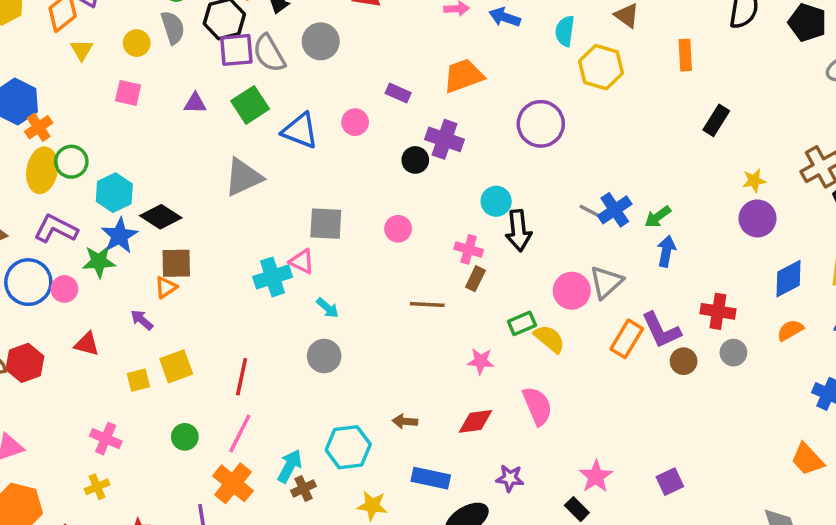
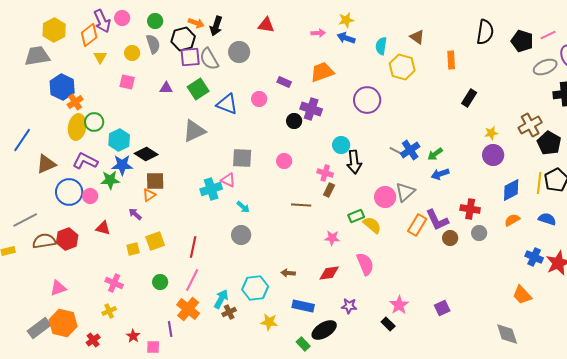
blue star: (119, 236) -> (122, 165), turned 30
blue arrow: (666, 251) -> (440, 174), turned -120

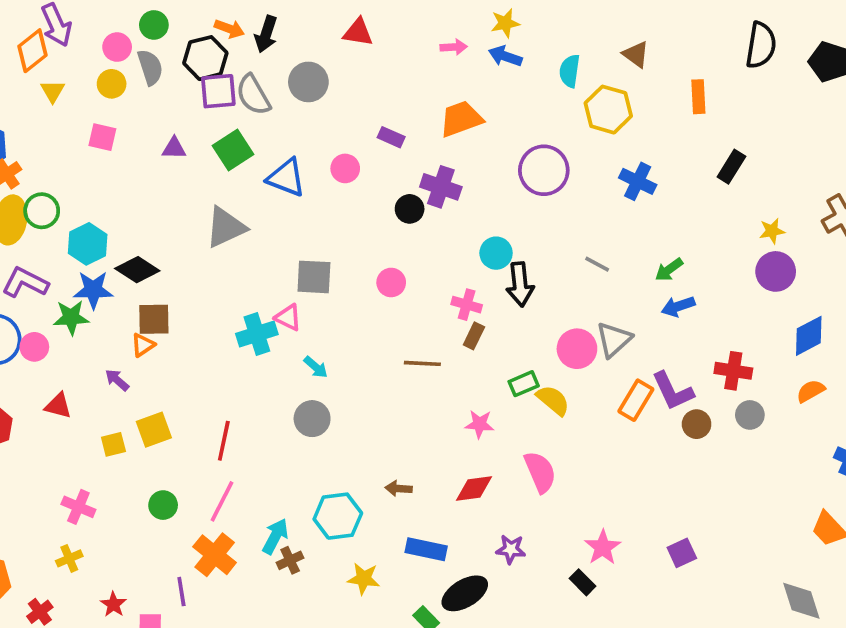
pink circle: (122, 18) -> (117, 47), moved
blue cross: (410, 150) -> (638, 181), moved, turned -30

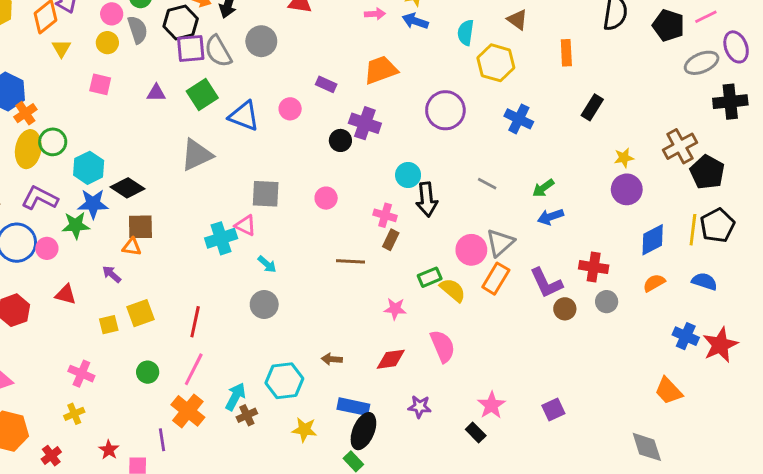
orange triangle: (143, 345) -> (132, 247), turned 42
orange rectangle: (636, 400) -> (496, 279), moved
black ellipse: (465, 593) -> (363, 431), moved, turned -36

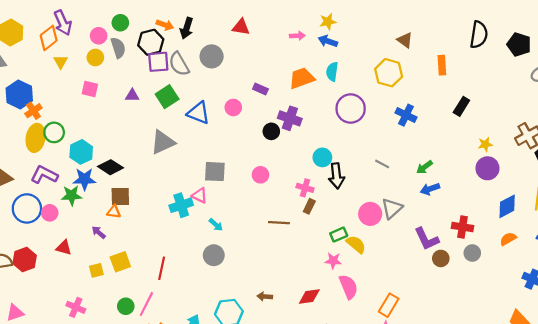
cyan semicircle: (466, 33) -> (332, 72), moved
orange rectangle: (496, 279) -> (389, 305), moved
pink star: (395, 309) -> (333, 261), moved
pink line: (194, 369) -> (146, 304), moved

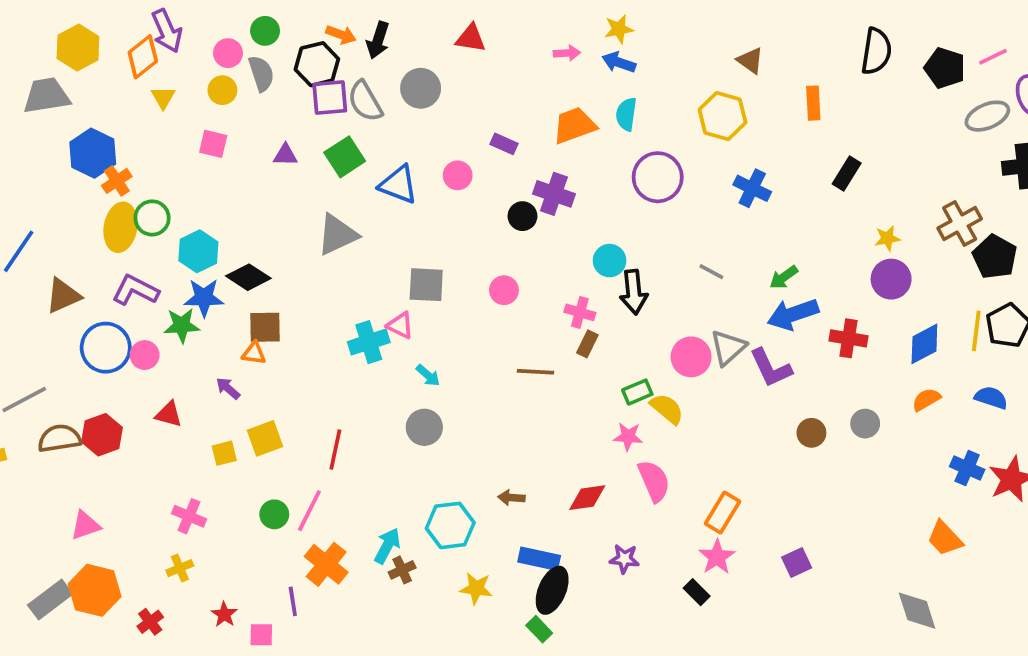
blue arrow: (430, 189) -> (793, 314), size x1.5
red cross: (463, 227) -> (848, 338), moved
purple L-shape: (427, 239) -> (771, 368), moved

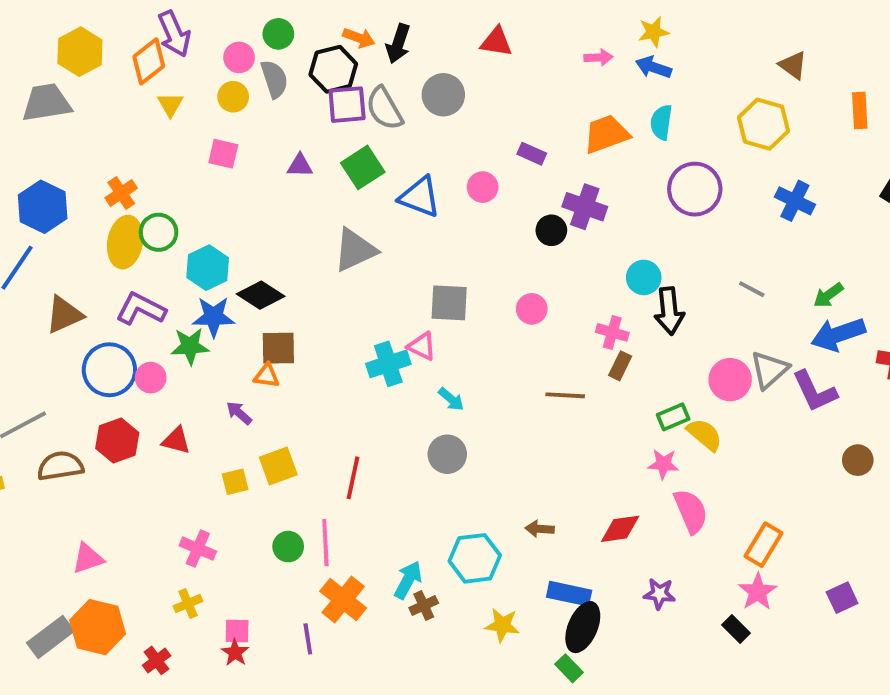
blue hexagon: (93, 153) -> (43, 207), moved
red hexagon: (102, 435) -> (117, 440), moved
pink line: (309, 511) -> (325, 543), turned -30
pink square: (261, 635) -> (237, 631), moved

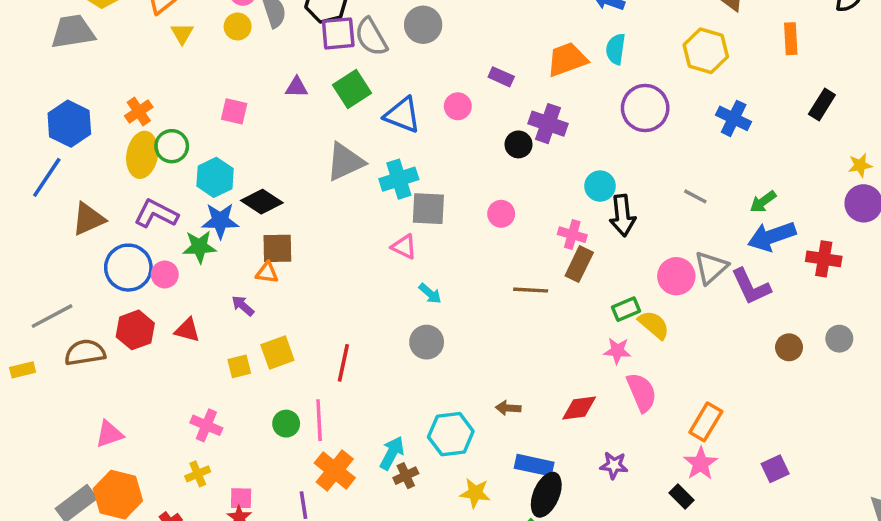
pink square: (223, 154) -> (234, 111), moved
cyan cross: (388, 364) -> (399, 179), moved
brown rectangle: (620, 366) -> (579, 264), size x1.4

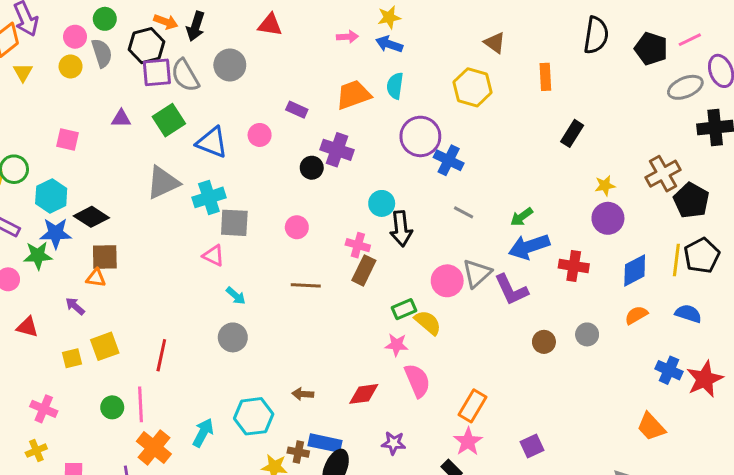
blue cross: (734, 118) -> (449, 160), moved
brown line: (531, 290) -> (306, 285), moved
brown cross: (406, 476) -> (298, 452), moved, turned 36

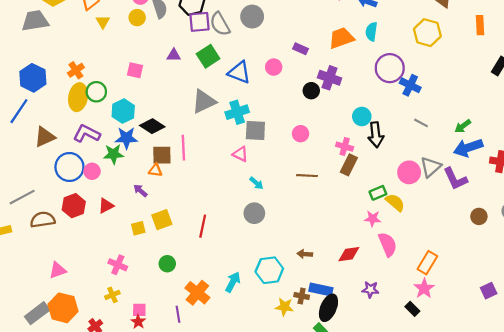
red triangle: (27, 327) -> (106, 206), turned -42
pink line: (141, 404) -> (183, 148), moved
purple square: (532, 446) -> (489, 291), moved

